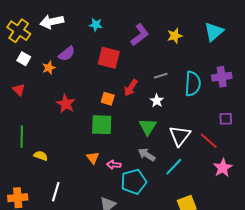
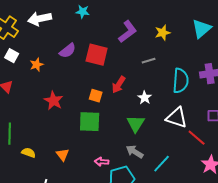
cyan star: (96, 25) -> (83, 12), moved
purple semicircle: (67, 54) -> (68, 51), moved
gray line: (161, 76) -> (149, 61), moved
white triangle: (180, 136) -> (177, 118), moved, turned -50
orange triangle: (93, 158) -> (63, 155), moved

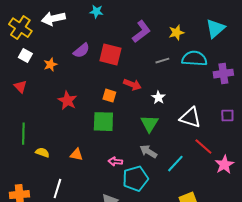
cyan semicircle: (181, 81) -> (194, 59), moved, turned -90
red arrow: (119, 85) -> (132, 85), turned -102
red line: (197, 138) -> (203, 147), moved
orange triangle: (63, 155) -> (76, 155), turned -40

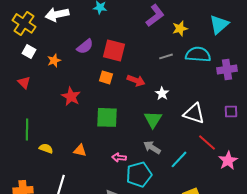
purple L-shape: (141, 32) -> (155, 15), moved
orange square: (109, 96) -> (106, 77), moved

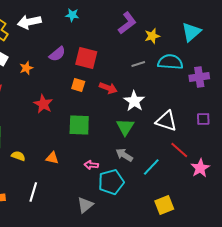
white star: (162, 93) -> (134, 101), size x1.5

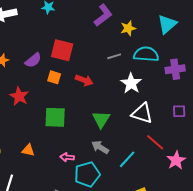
purple semicircle: (57, 54) -> (33, 60), moved
white star: (134, 101) -> (131, 83), moved

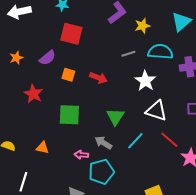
red square: (62, 50) -> (71, 34), moved
gray arrow: (100, 147) -> (103, 143), moved
cyan line: (127, 159) -> (135, 141), moved

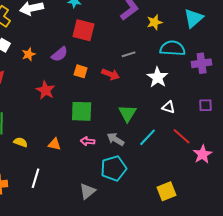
gray line: (128, 54) -> (129, 54), moved
white triangle: (156, 111) -> (169, 107), size x0.6
pink arrow: (81, 155) -> (88, 141), moved

